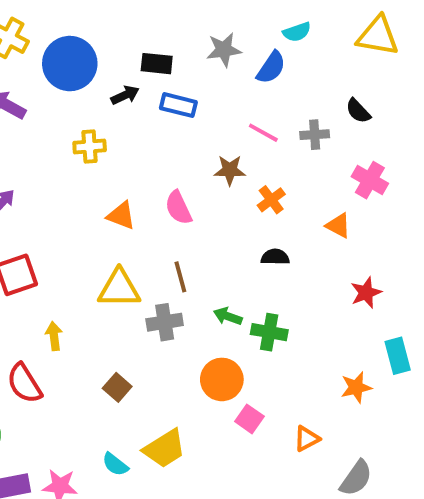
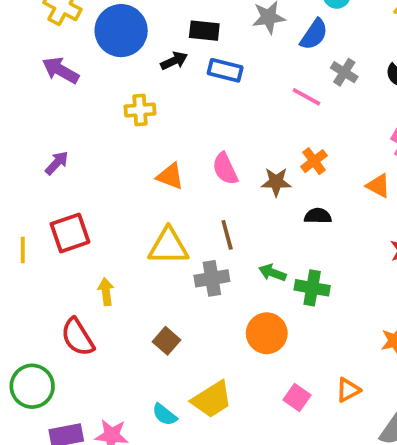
gray cross: (315, 135) -> (344, 72), moved, turned 36
brown star: (230, 170) -> (276, 182), moved
pink square: (249, 419) -> (297, 398), moved

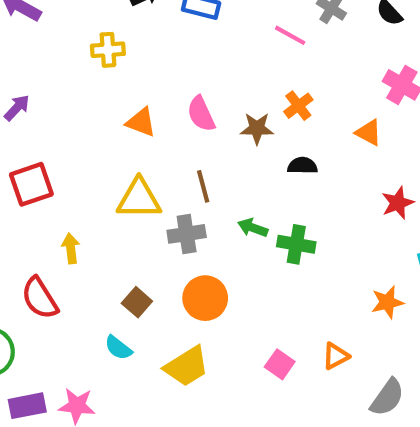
orange circle: (267, 333) -> (205, 298), moved
cyan semicircle: (165, 415) -> (118, 348), moved

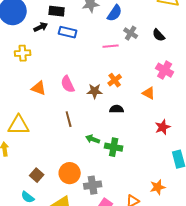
pink line: (290, 35) -> (111, 46), turned -35
yellow triangle: (139, 199) -> (19, 125), moved
gray cross: (187, 234) -> (93, 185), moved
orange star: (387, 302) -> (158, 187), moved

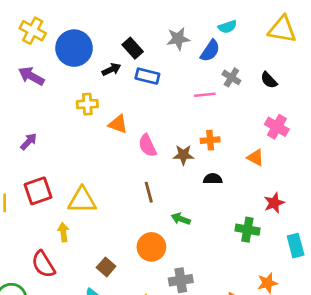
black rectangle: (57, 11) -> (133, 48), turned 42
orange cross: (115, 80) -> (210, 140), turned 32
orange triangle: (39, 88) -> (118, 124), moved
green cross: (114, 147) -> (247, 230), moved
orange circle: (70, 173) -> (151, 247), moved

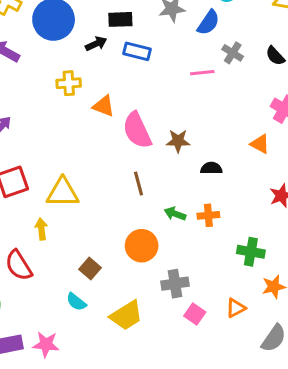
black rectangle: (133, 48) -> (120, 19), turned -50
orange cross: (210, 140) -> (208, 215), moved
pink semicircle: (147, 145) -> (137, 130), size x1.4
green cross: (247, 230) -> (251, 252), moved

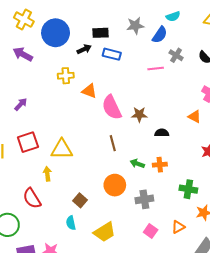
gray cross: (175, 284) -> (144, 199), moved
cyan semicircle: (76, 302) -> (71, 223), turned 40

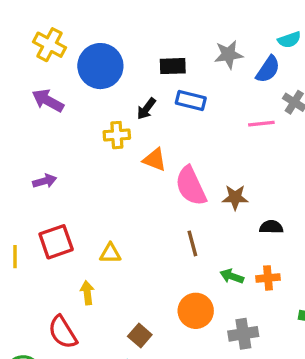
black arrow: (84, 49) -> (146, 109), moved, turned 152
purple arrow: (21, 104) -> (45, 181), turned 32
yellow triangle: (62, 149) -> (110, 253), size x0.6

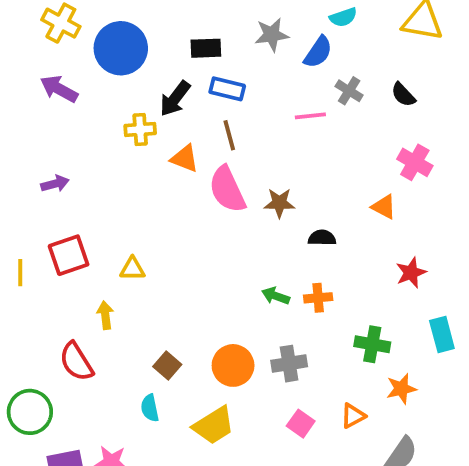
black arrow: (146, 109) -> (175, 99), size x1.4
brown line: (192, 243) -> (229, 135), moved
orange circle: (196, 311) -> (233, 365), moved

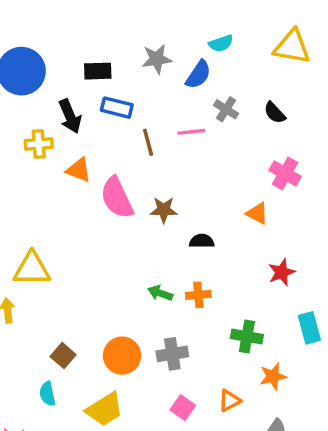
black arrow: (175, 99) -> (70, 116), turned -60
brown line: (229, 135) -> (148, 142), moved
yellow triangle: (132, 269) -> (32, 269), size x1.6

